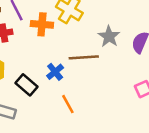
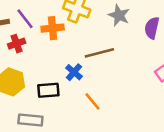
gray star: (109, 36) -> (119, 15), moved
black rectangle: (27, 85) -> (48, 90), turned -35

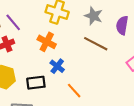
orange cross: (53, 28) -> (47, 42), moved, turned 36
brown line: (99, 53) -> (96, 44), moved, turned 45

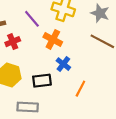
purple line: (13, 22) -> (32, 19), moved
orange line: (74, 91) -> (80, 89), turned 70

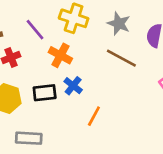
black rectangle: (42, 81) -> (45, 93), moved

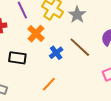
gray star: (119, 24) -> (77, 15), moved
blue cross: (73, 86) -> (56, 53), moved

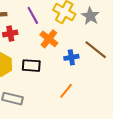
blue cross: (56, 53) -> (71, 57), turned 32

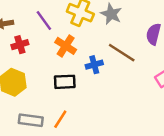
black rectangle: (31, 66) -> (65, 82), moved
orange line: (66, 91) -> (60, 119), moved

